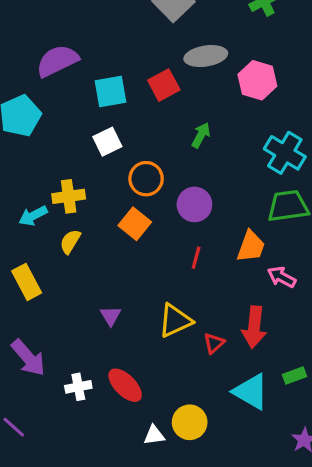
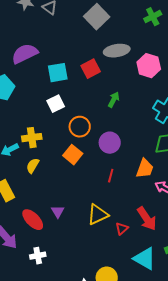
red arrow: (254, 327) -> (147, 219), turned -40
red ellipse: (125, 385) -> (33, 220), moved

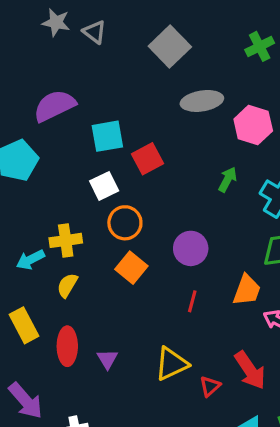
red square: (91, 69) -> (147, 159), moved
green arrow: (114, 100) -> (228, 180), moved
orange circle: (80, 127) -> (125, 223), moved
red ellipse: (33, 220) -> (67, 346), moved, turned 45

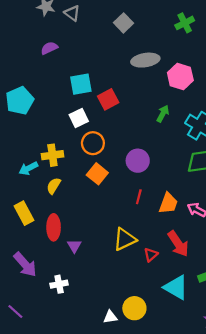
gray square: (170, 46) -> (124, 23), size x0.7
purple semicircle: (54, 106) -> (49, 48), moved, size x0.6
orange trapezoid: (247, 290) -> (168, 203), moved
purple triangle: (107, 359) -> (74, 246), moved

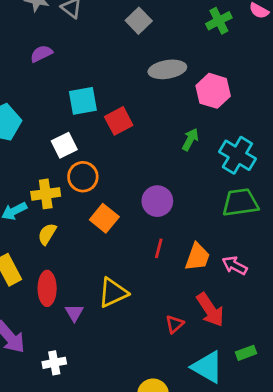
white square: (79, 118) -> (64, 145), moved
orange circle: (93, 143) -> (83, 177), moved
yellow triangle: (125, 239) -> (113, 293), moved

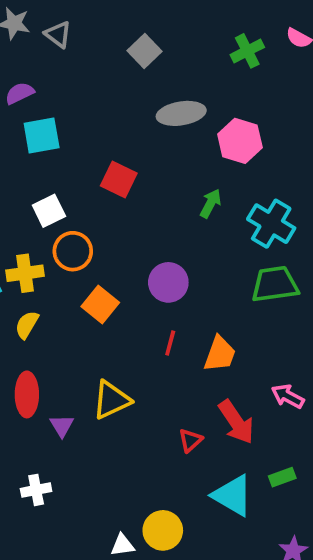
cyan square: (83, 101) -> (42, 135), moved
red square: (119, 121) -> (119, 180), turned -36
pink arrow: (235, 265) -> (288, 396), moved

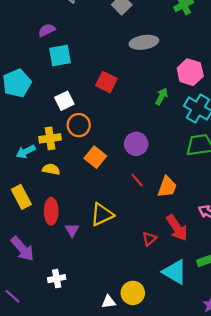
pink hexagon: (240, 141) -> (190, 72), moved
yellow semicircle: (27, 325) -> (51, 169), turned 70
red line: (170, 343) -> (137, 180), turned -56
white cross: (36, 490) -> (57, 279), moved

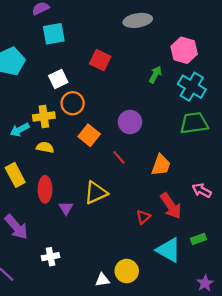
red line: (137, 180) -> (119, 157), moved

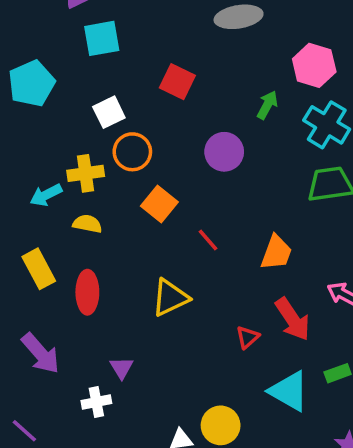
purple circle: (130, 122) -> (224, 152), moved
purple triangle: (66, 208) -> (122, 368), moved

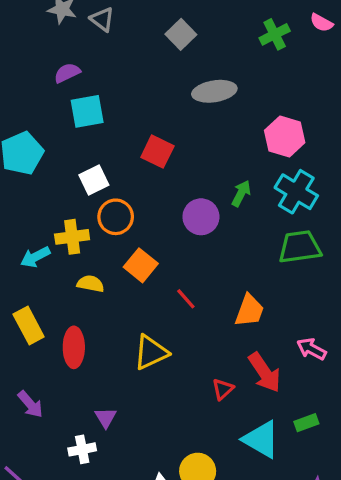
green arrow: (267, 105) -> (241, 193), moved
yellow semicircle: (87, 224) -> (91, 284), moved
purple arrow: (41, 353) -> (30, 404), size x0.7

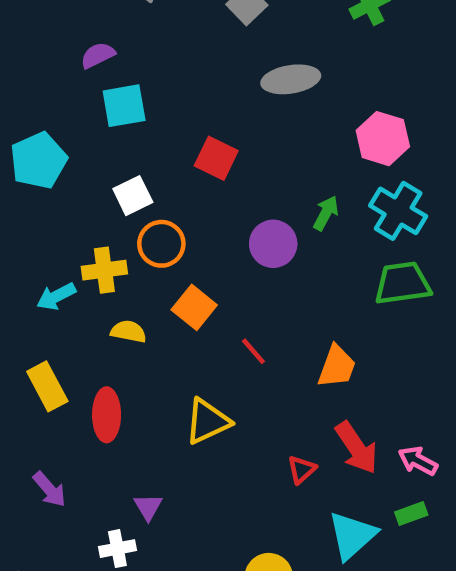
pink arrow: (311, 349) -> (418, 461), moved
cyan triangle: (261, 439) -> (352, 535), turned 48

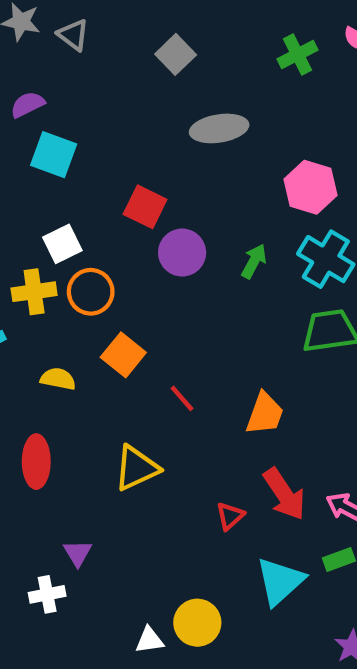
cyan square: (124, 106) -> (54, 155), turned 30
purple circle: (273, 244) -> (182, 253), moved
yellow cross: (104, 270) -> (34, 292), moved

